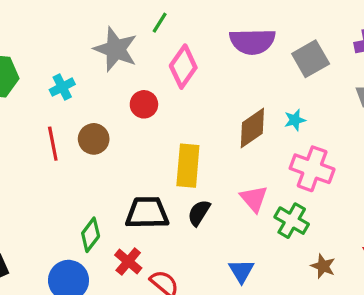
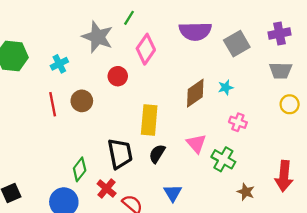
pink cross: (312, 169) -> (238, 122), size x0.6
black trapezoid: (147, 213) -> (120, 154), turned 80
blue triangle: (241, 271) -> (173, 193), moved

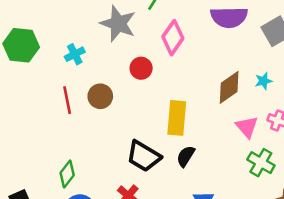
pink triangle: (196, 144) -> (247, 127), moved
black trapezoid: (120, 154) -> (144, 156), turned 132
green diamond: (80, 169) -> (67, 174), moved

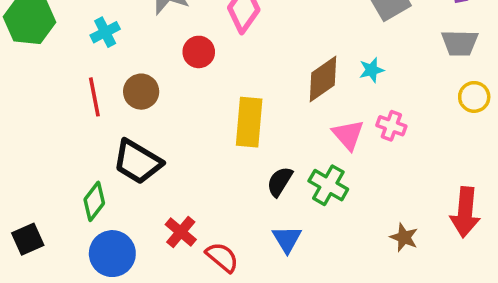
black trapezoid: (144, 156) -> (138, 162), moved
black semicircle: (186, 156) -> (280, 182), moved
green cross: (261, 163) -> (328, 185), moved

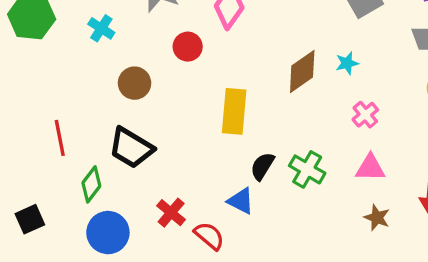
cyan cross: (105, 32) -> (101, 28), turned -30
red line: (94, 97) -> (60, 138), moved
pink cross: (391, 126) -> (365, 115), turned 30
pink triangle: (348, 135) -> (370, 168), moved, turned -48
blue triangle: (287, 239) -> (241, 201), moved, turned -32

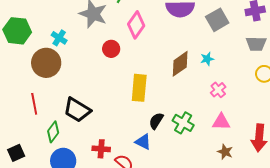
brown circle: (135, 83) -> (46, 63), moved, size x1.5
red cross: (171, 213) -> (101, 149), turned -36

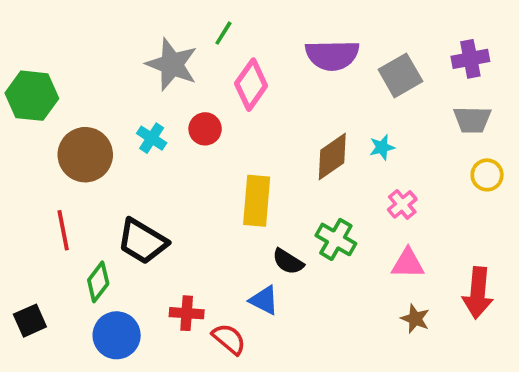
cyan cross: (59, 38) -> (152, 138), moved
black semicircle: (156, 121) -> (288, 262), turned -90
green cross: (183, 123) -> (336, 239), moved

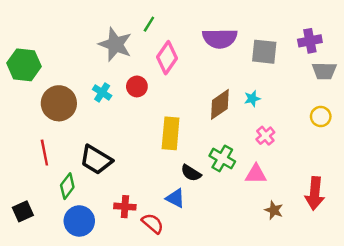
gray square: (400, 75) -> (264, 52), turned 36
gray trapezoid: (472, 120) -> (324, 71), moved
pink triangle: (408, 263) -> (256, 174), moved

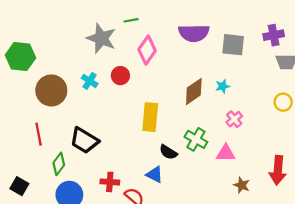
green line: (149, 24) -> (131, 20), turned 48
black square: (23, 211) -> (19, 186), turned -36

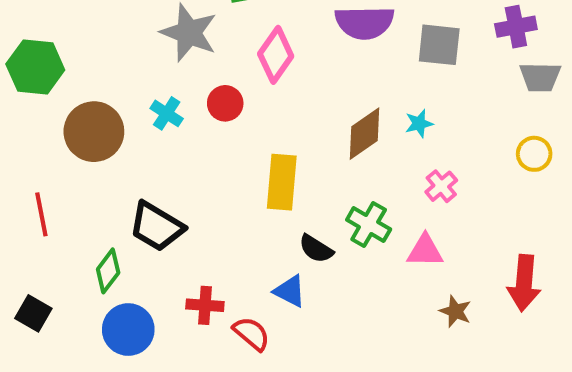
red line: (39, 134) -> (41, 214), moved

